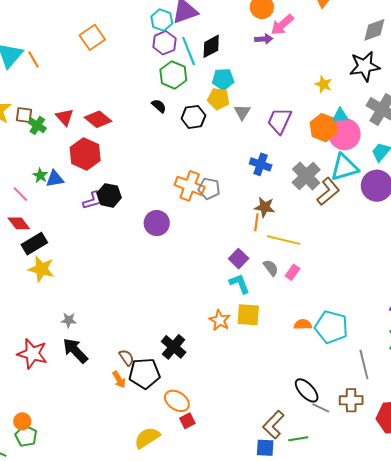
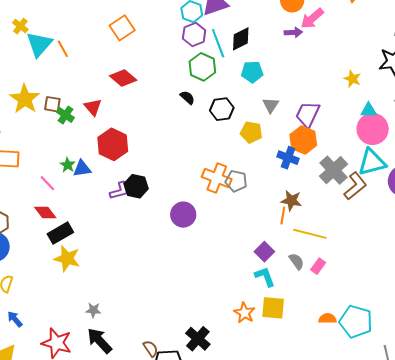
yellow pentagon: (218, 99) -> (251, 132), moved
red diamond: (98, 119) -> (123, 78), moved
orange hexagon: (324, 128) -> (303, 140), moved

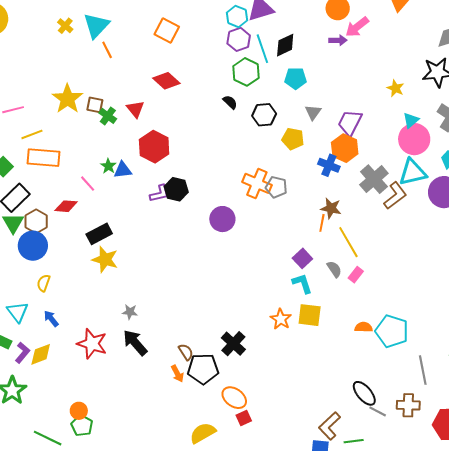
orange square: (122, 28) -> (167, 31), turned -30
cyan triangle: (39, 44) -> (96, 26), moved
cyan triangle: (369, 110) -> (411, 120), turned -42
red diamond: (45, 212) -> (66, 206), moved, turned -50
yellow line: (310, 234) -> (348, 242), turned 44

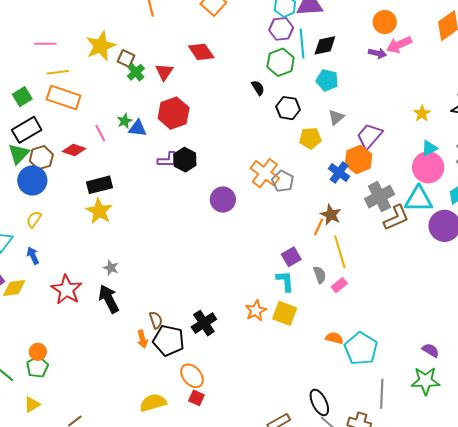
yellow pentagon: (293, 139) -> (310, 138), turned -30
red square: (244, 418) -> (196, 398), turned 35

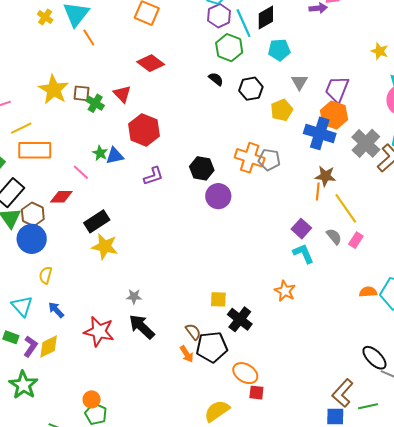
black hexagon: (185, 160) -> (202, 168), moved
blue cross: (339, 173) -> (320, 133), size x1.4
yellow square: (285, 313) -> (218, 299), moved, size x0.7

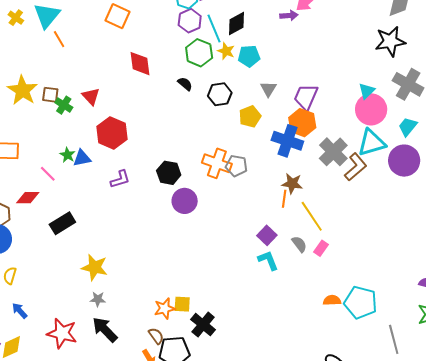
yellow star: (380, 51) -> (226, 51), moved
red diamond: (151, 63) -> (140, 64), moved, turned 44
yellow star: (105, 247) -> (95, 267), moved
orange star: (285, 291) -> (165, 308), moved, turned 30

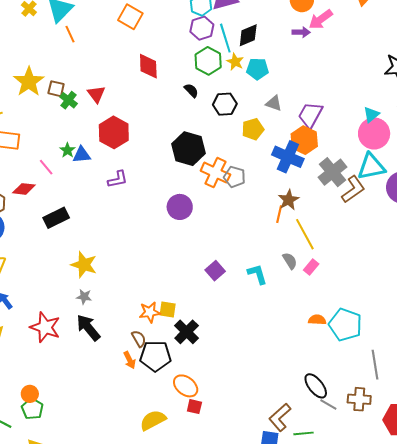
gray triangle: (268, 89) -> (274, 103), turned -48
black hexagon: (169, 173) -> (188, 149), moved, size x1.4
brown star: (292, 184) -> (289, 200), turned 30
purple square: (267, 235) -> (215, 271), moved

